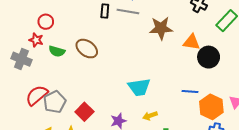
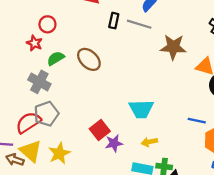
green semicircle: (57, 51) -> (56, 58), turned 126
gray cross: (21, 59) -> (39, 82), moved
red semicircle: (37, 95) -> (28, 122), moved
red square: (84, 112) -> (100, 130), moved

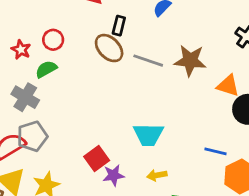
red circle: (47, 24) -> (53, 40), moved
gray line: (139, 24) -> (148, 61), moved
brown ellipse: (89, 59) -> (109, 48), moved

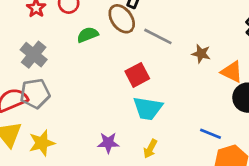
brown star: (190, 60) -> (201, 54), moved, size x0.6
green semicircle: (46, 69) -> (88, 35), moved
red square: (97, 159) -> (137, 75), moved
yellow arrow: (157, 175) -> (150, 149), turned -60

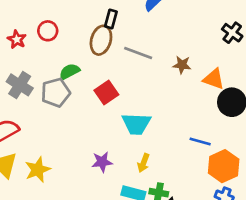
brown ellipse: (122, 19) -> (101, 40), turned 60
green semicircle: (88, 35) -> (69, 71), moved
red square: (137, 75) -> (106, 92), moved
gray pentagon: (35, 94) -> (56, 93), moved

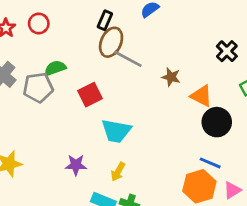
brown ellipse: (101, 40) -> (111, 42), moved
blue line: (200, 142) -> (210, 163), moved

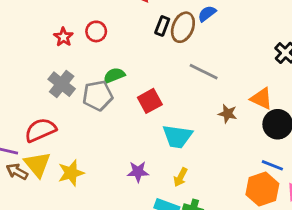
brown ellipse: (111, 42) -> (183, 27), moved
gray line: (128, 59) -> (204, 72), moved
brown star: (171, 77) -> (228, 114), moved

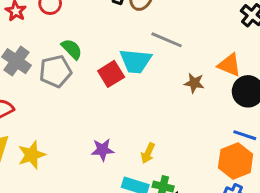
green semicircle: (114, 75) -> (72, 49), turned 70
cyan trapezoid: (177, 136) -> (136, 61), moved

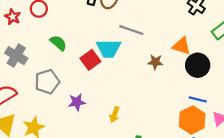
gray pentagon: (55, 71) -> (47, 82), moved
purple star: (103, 150) -> (77, 102), moved
yellow arrow: (148, 153) -> (115, 115), moved

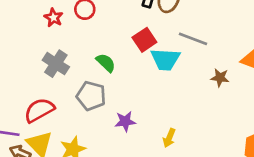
green semicircle: (58, 43) -> (106, 63), moved
red square: (90, 60) -> (144, 40), moved
gray pentagon: (47, 82) -> (91, 96), turned 30

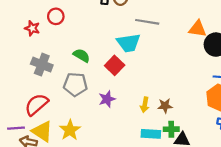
red square: (144, 40) -> (115, 65), moved
brown star: (220, 78) -> (165, 106), moved

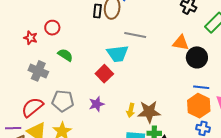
green semicircle: (82, 55) -> (65, 55), moved
gray pentagon: (75, 84) -> (63, 101), moved
brown star: (165, 106) -> (149, 112), size x1.6

